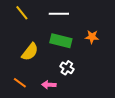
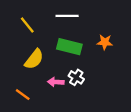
yellow line: (22, 13) -> (27, 25), moved
pink arrow: (49, 85) -> (56, 82), moved

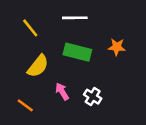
white cross: (76, 77) -> (93, 97), moved
pink arrow: (56, 82) -> (62, 91), turned 56

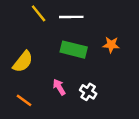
yellow line: (30, 28) -> (39, 13), moved
yellow semicircle: (38, 66) -> (23, 62), moved

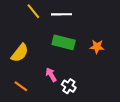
orange star: (111, 45) -> (97, 47), moved
white cross: (88, 92) -> (69, 86), moved

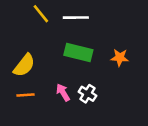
orange line: (21, 86) -> (25, 95), moved, turned -40
white cross: (69, 86) -> (87, 94), moved

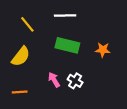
yellow line: (41, 14) -> (27, 24), moved
orange line: (25, 95) -> (20, 92), moved

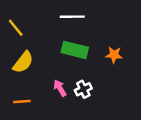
yellow line: (27, 24) -> (16, 28), moved
white cross: (75, 81) -> (83, 89), turned 32

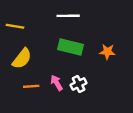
yellow line: (16, 28) -> (15, 26), turned -42
orange line: (22, 102) -> (31, 86), moved

